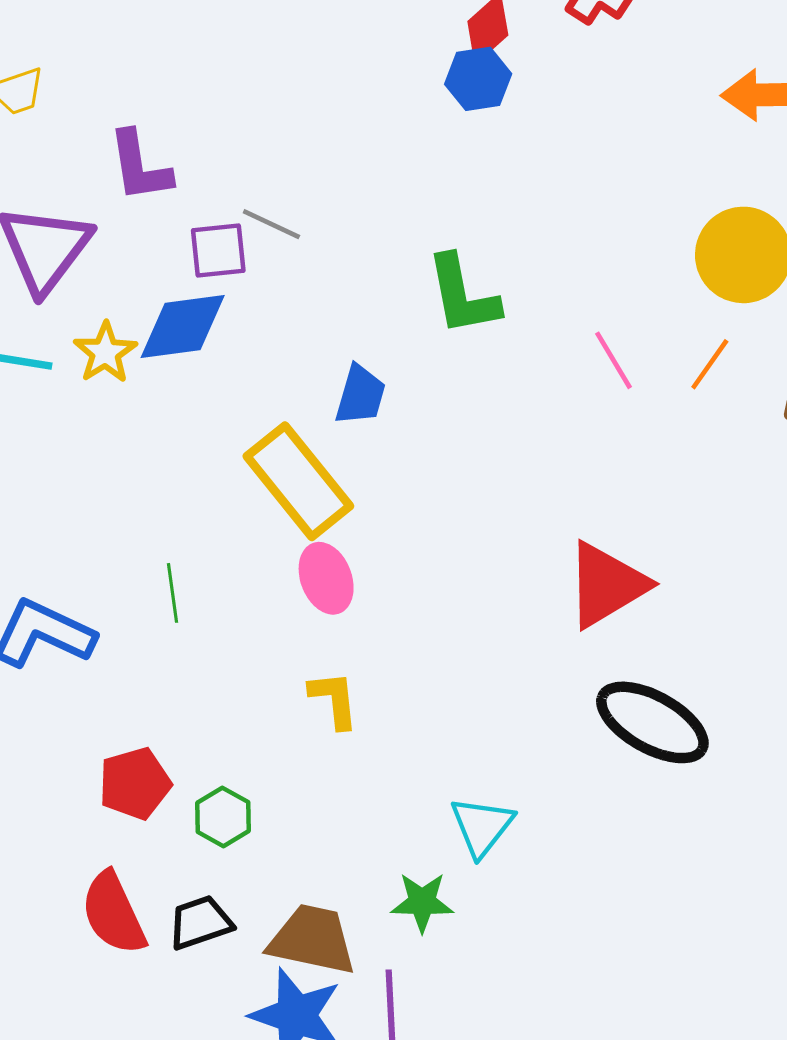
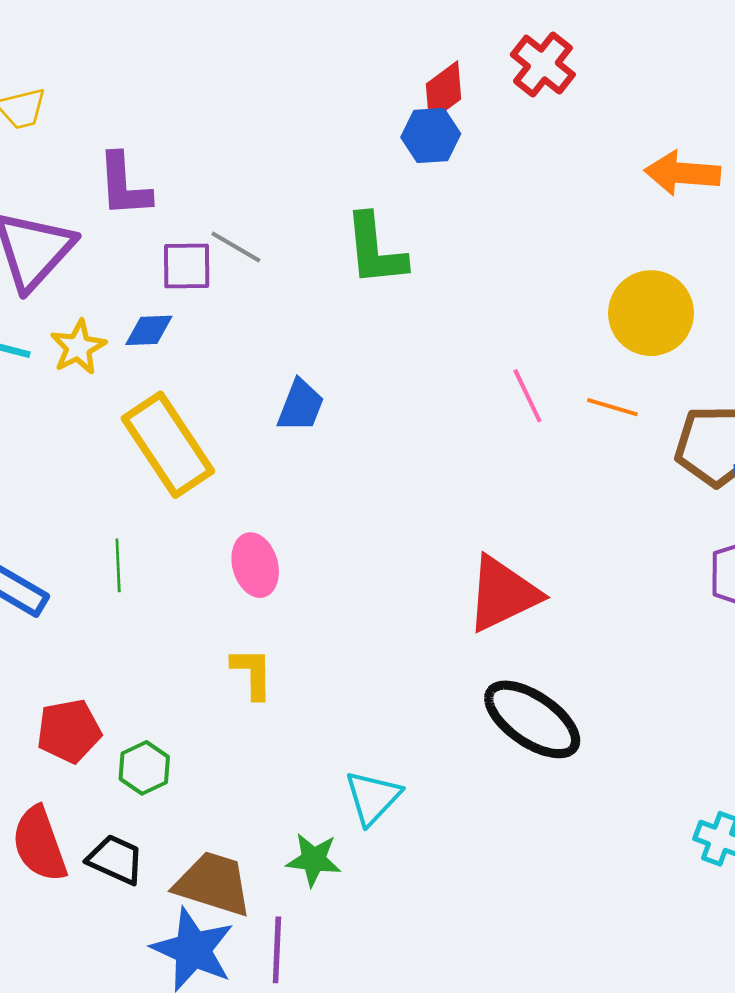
green L-shape: (463, 295) -> (375, 250), moved
blue diamond: (183, 326) -> (149, 330), size x0.6
orange line: (710, 364) -> (612, 407), turned 66
yellow rectangle: (298, 481) -> (168, 445), moved
black trapezoid: (200, 922) -> (116, 859), turned 38

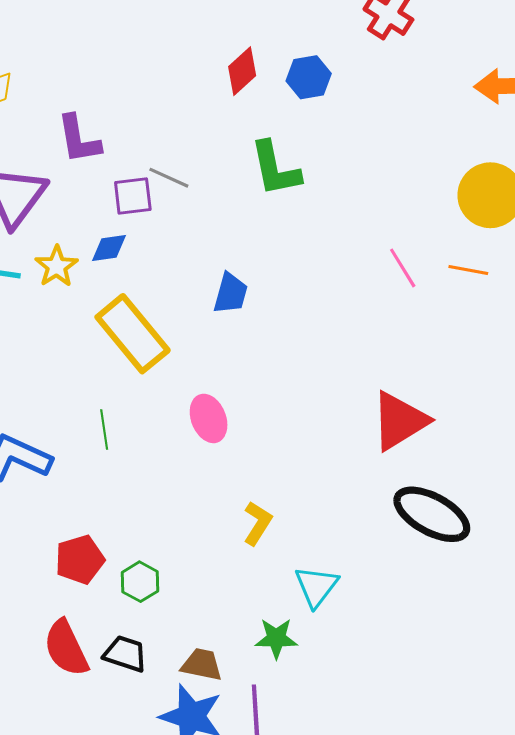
red diamond: (443, 91) -> (242, 71), moved
yellow L-shape: (252, 673) -> (258, 523), moved, turned 39
brown trapezoid: (213, 884) -> (202, 665), size x0.7

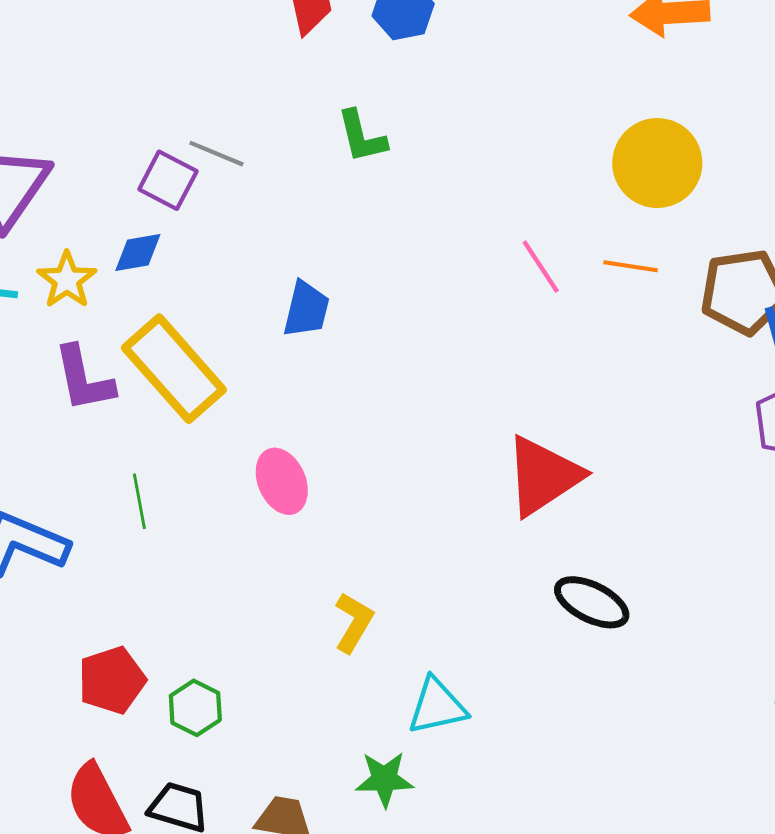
purple L-shape: (79, 139) -> (84, 379), moved
green L-shape: (275, 169) -> (362, 137), size x0.7
purple square: (133, 196) -> (168, 180), turned 36
black ellipse: (432, 514) -> (592, 602), size x0.7
cyan triangle: (316, 586) -> (437, 706), turned 42

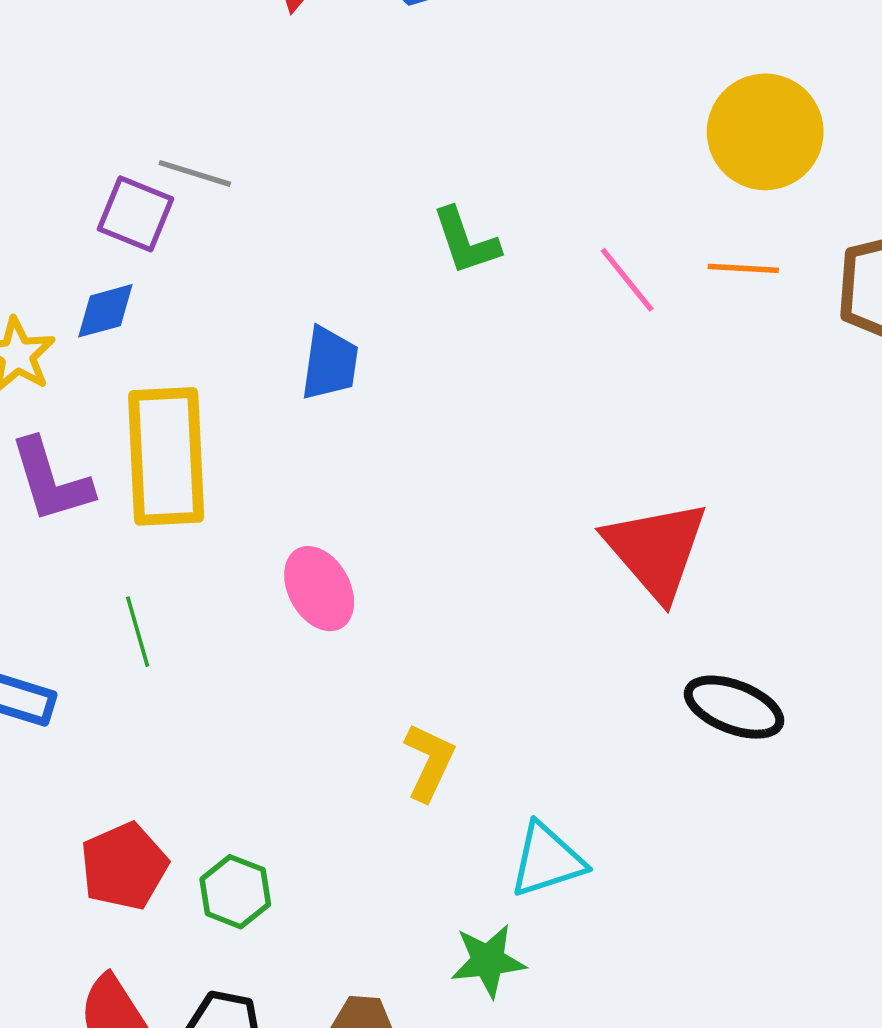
green L-shape: (362, 137) -> (466, 241), moved
yellow rectangle: (174, 369) -> (166, 456), turned 44
red triangle: (543, 476) -> (656, 550), turned -32

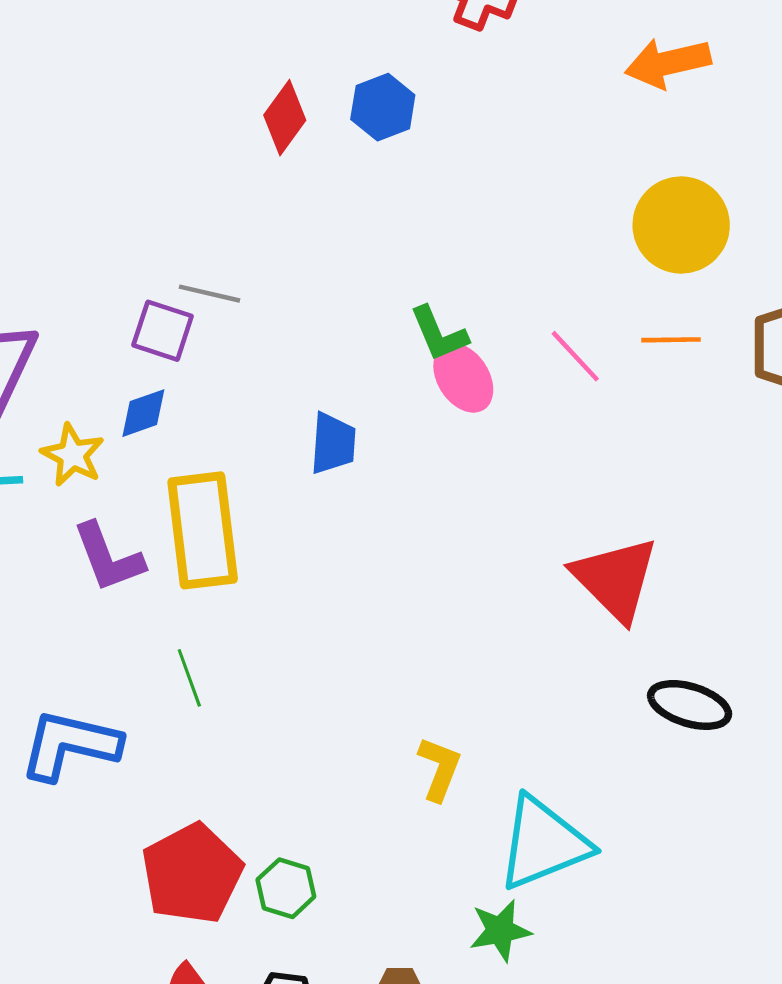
pink ellipse: (319, 589) -> (463, 378), moved
cyan triangle: (547, 860) -> (543, 843), size x1.5
red pentagon: (124, 866) -> (192, 874), size x1.4

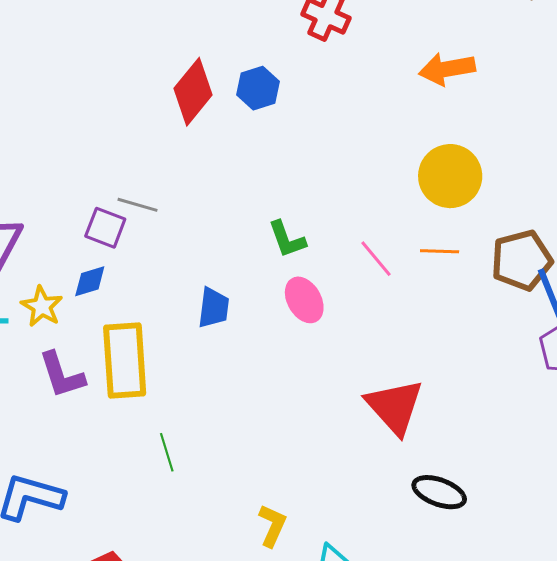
red diamond: (285, 118) -> (193, 92), size x1.4
pink ellipse: (463, 378) -> (304, 300), moved
green line: (189, 678) -> (167, 452), moved

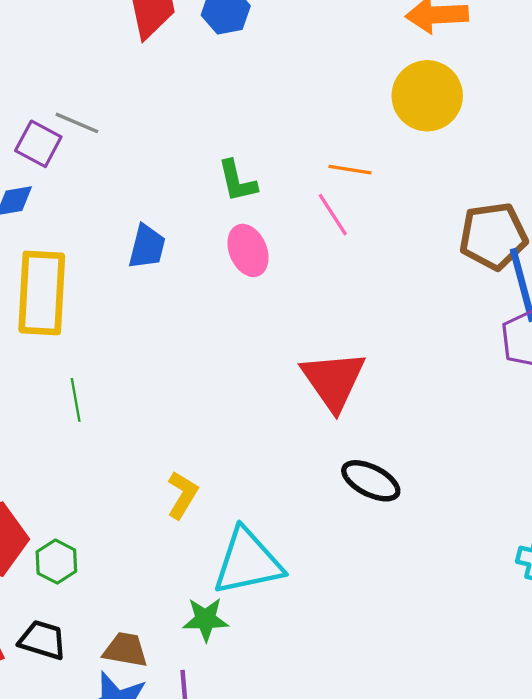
yellow circle: (450, 176) -> (427, 96), moved
orange line: (440, 251) -> (350, 170), moved

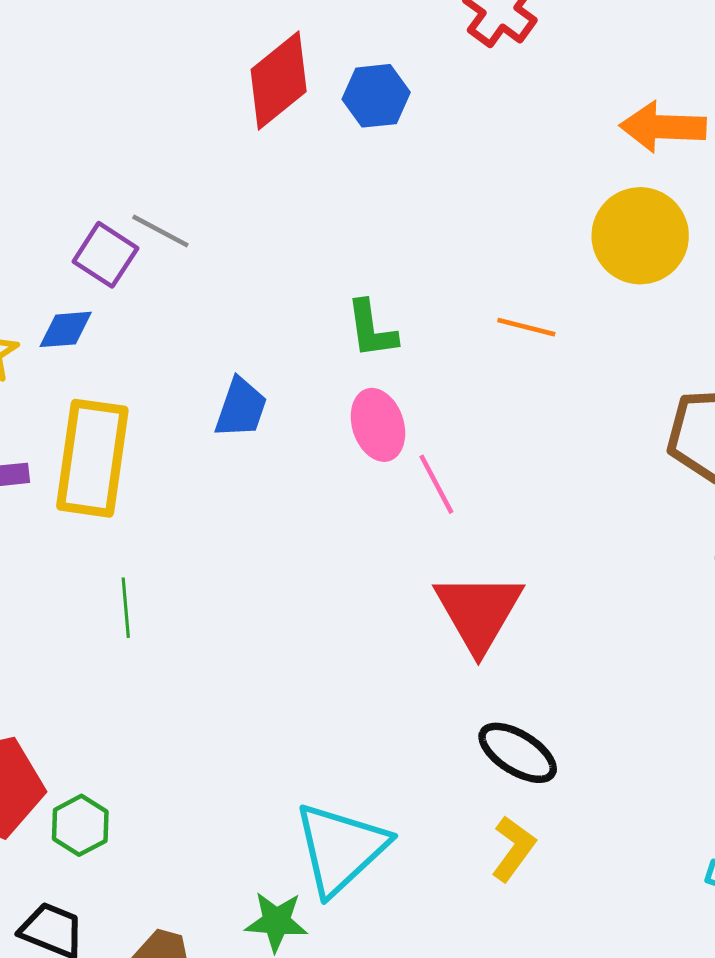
pink line: (333, 215) -> (436, 484), moved
yellow L-shape: (182, 495) -> (513, 849), moved
cyan triangle: (248, 562) -> (341, 849), turned -36

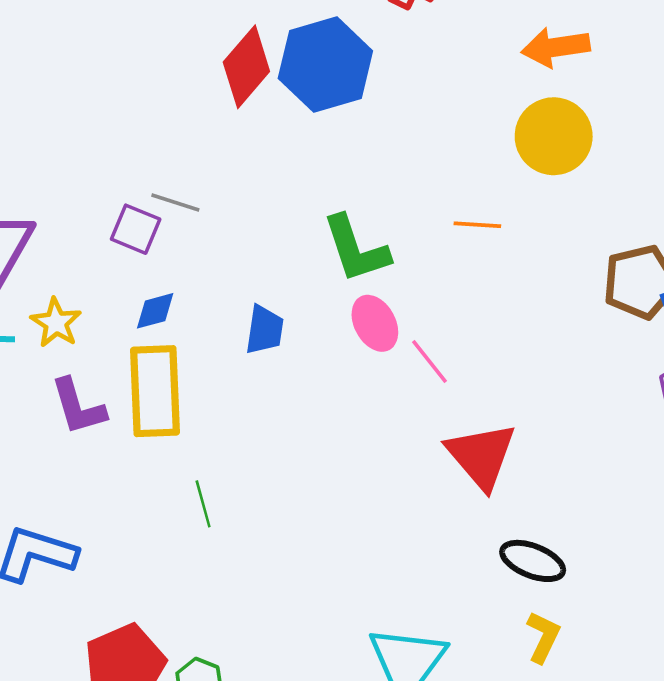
blue hexagon: (376, 96) -> (325, 65), size x1.8
blue diamond: (66, 329) -> (155, 311), moved
green L-shape: (372, 329) -> (356, 249), size x1.5

